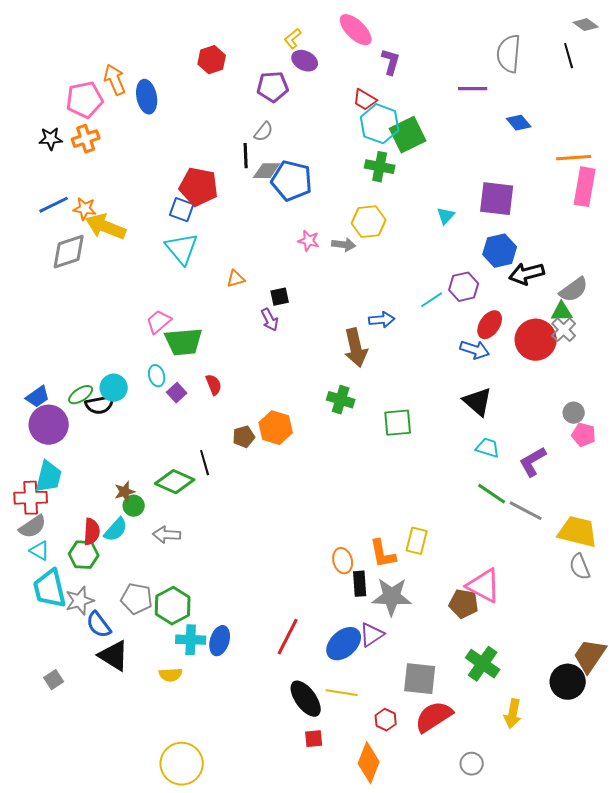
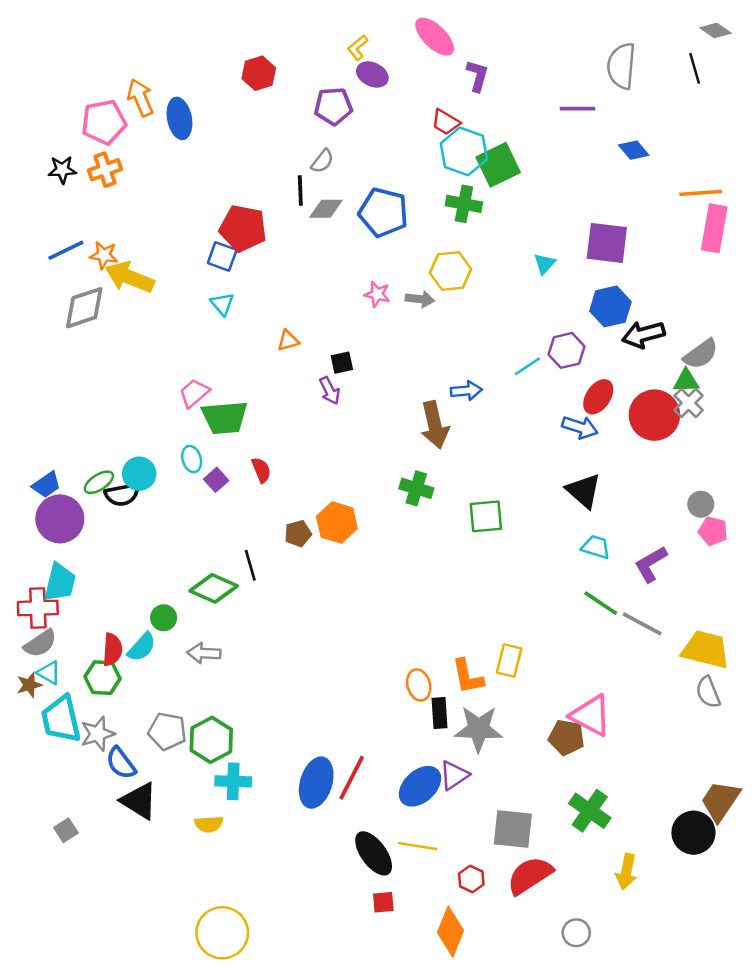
blue pentagon: (292, 181) -> (383, 212), moved
cyan triangle: (182, 249) -> (222, 304), size x0.6
brown star: (125, 492) -> (29, 685), moved
blue ellipse: (220, 641) -> (316, 783), moved, size x1.4

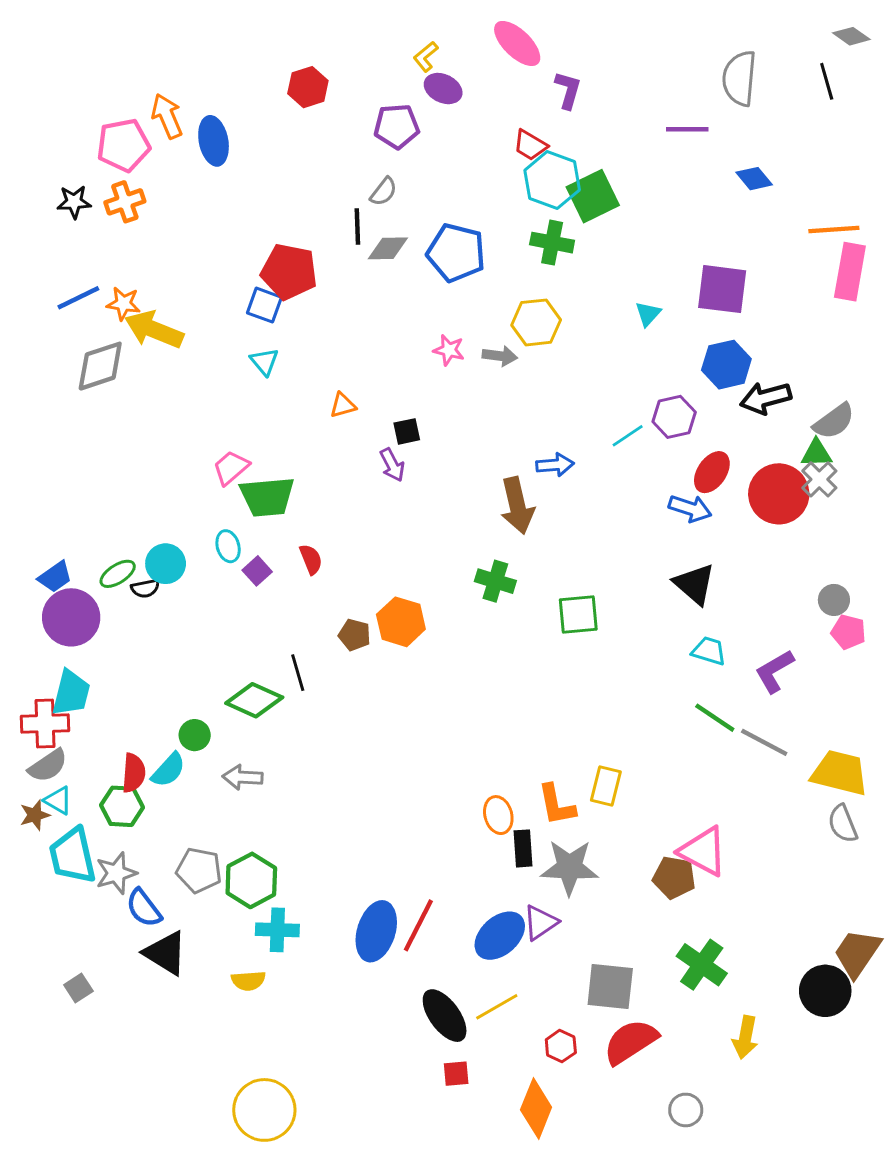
black semicircle: (122, 494) -> (145, 588), size x0.7
brown pentagon: (298, 534) -> (354, 635), turned 30
yellow line: (418, 846) -> (497, 1007), turned -39

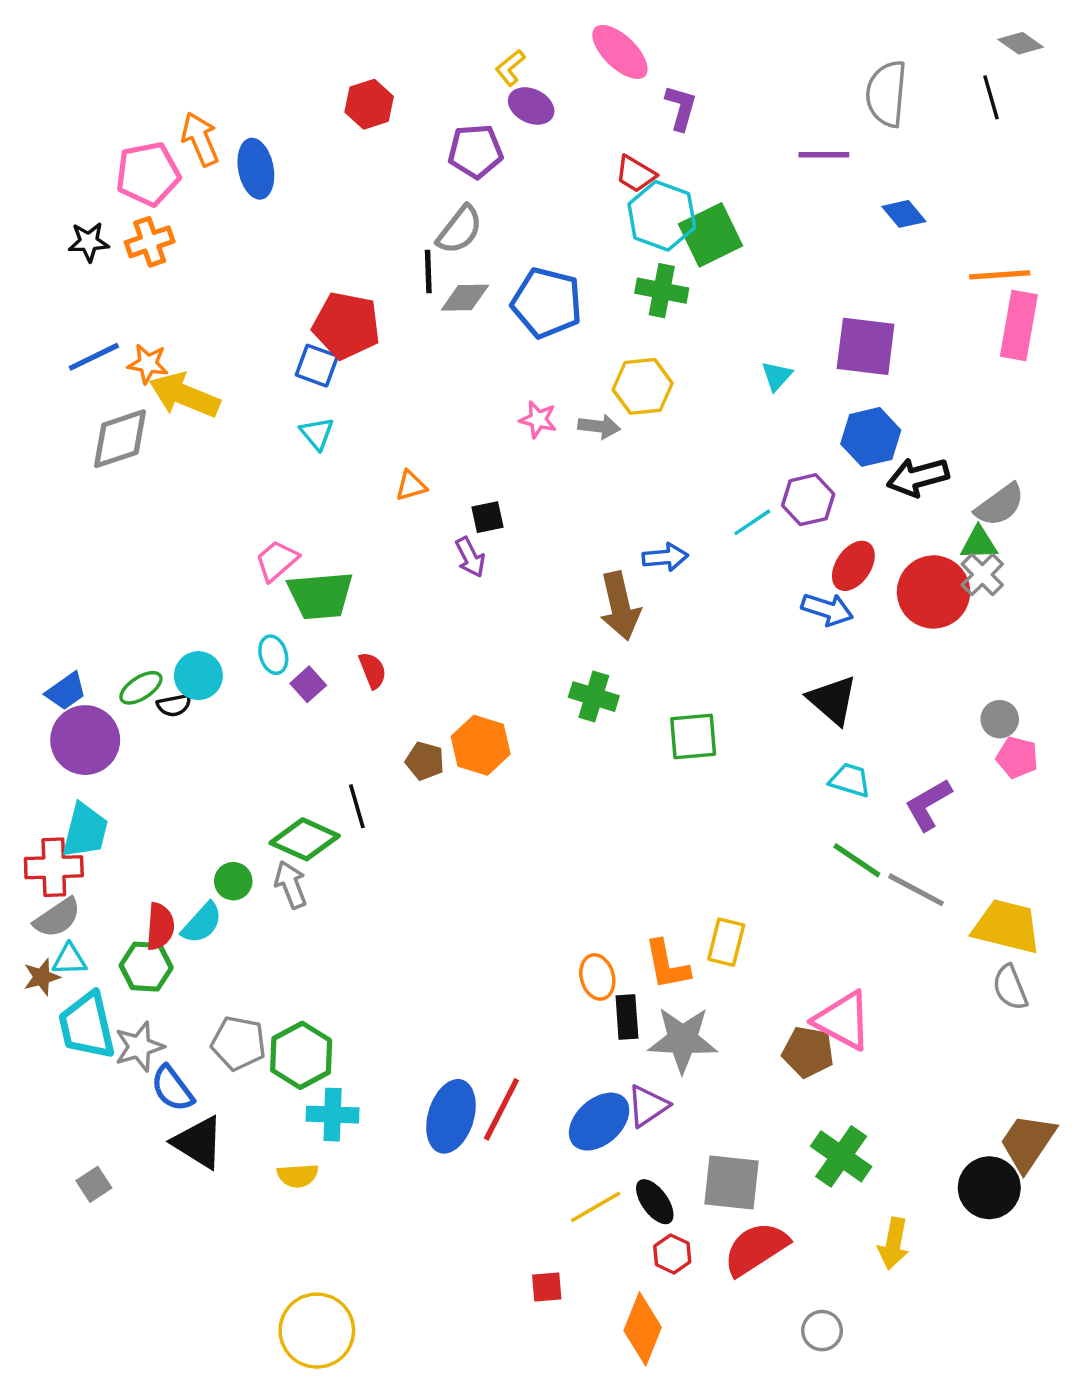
gray semicircle: (384, 192) -> (460, 230), size x1.4
gray arrow: (243, 777) -> (291, 885), moved, turned 66
cyan triangle: (58, 800) -> (69, 960), turned -32
black ellipse: (445, 1016) -> (655, 1202), moved, size x0.7

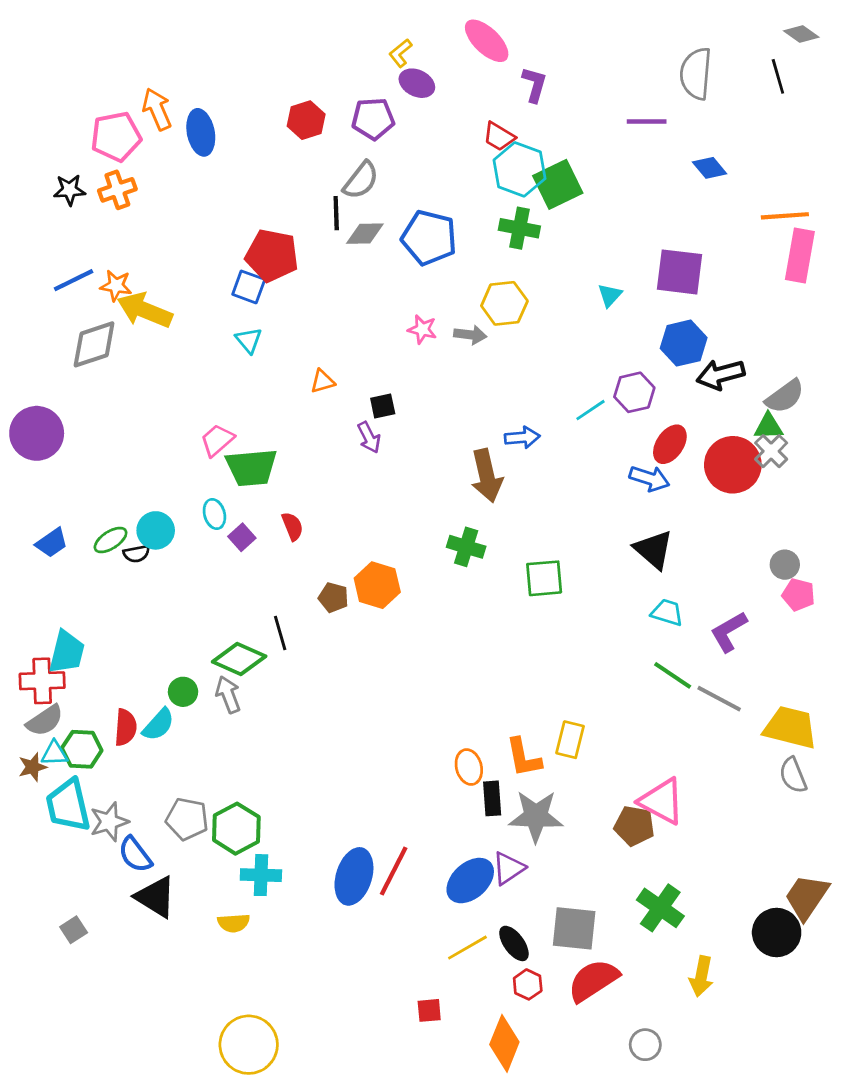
red hexagon: (369, 104) -> (306, 120), moved
purple circle: (85, 740) -> (37, 433), moved
green hexagon: (146, 967) -> (82, 749), moved

